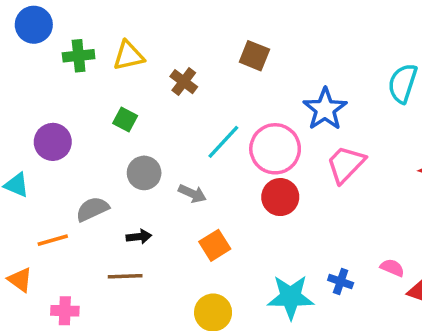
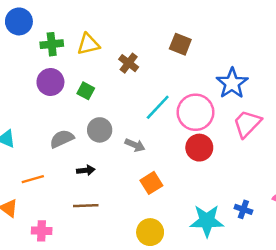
purple circle: (53, 142) -> (50, 82), moved
gray semicircle: (92, 209) -> (62, 139), moved
black arrow: (139, 237) -> (86, 170), moved

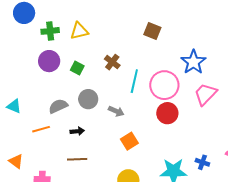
brown cross: (129, 63) -> (112, 62), moved
cyan line: (158, 107) -> (134, 81), turned -30
orange line: (33, 179) -> (41, 129), moved

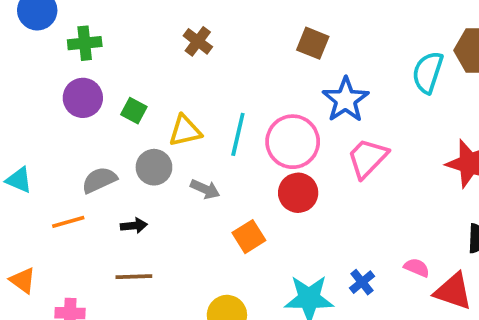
yellow triangle: (79, 31) -> (185, 131), moved
brown square: (152, 31) -> (313, 43), moved
brown cross: (112, 62) -> (198, 41), moved
orange square: (129, 141) -> (249, 237), moved
blue cross: (202, 162) -> (362, 282), turned 32

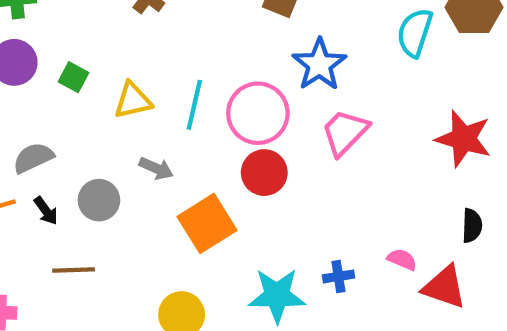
gray circle: (154, 167) -> (99, 200), moved
black arrow: (134, 226) -> (46, 211), moved, turned 60
orange square: (249, 237) -> (207, 223), size x1.5
blue cross: (362, 282) -> (338, 276), turned 30

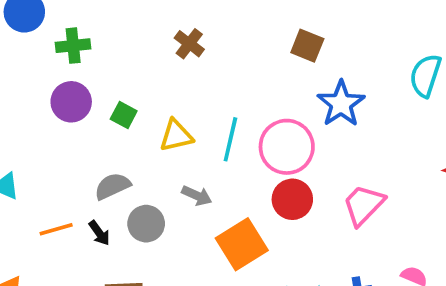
pink trapezoid: (345, 132) -> (364, 205), moved
gray semicircle: (33, 158) -> (112, 186), moved

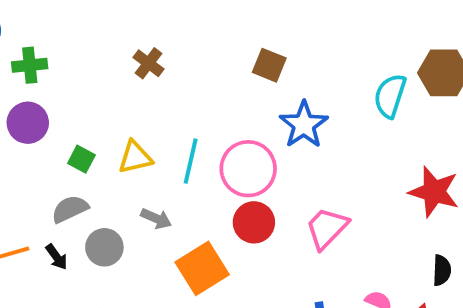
green square: (124, 115) -> (81, 159), moved

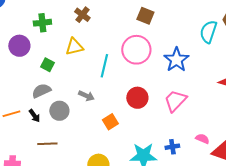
green cross: (30, 65) -> (42, 23), moved
blue star: (304, 125) -> (176, 60), moved
yellow triangle: (135, 157) -> (74, 47), moved
pink circle: (248, 169) -> (136, 50), moved
orange square: (202, 268) -> (110, 122), size x0.6

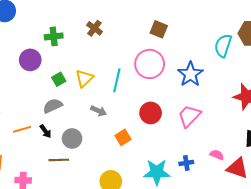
yellow triangle: (74, 47) -> (84, 78), moved, turned -30
green square: (47, 65) -> (59, 79), turned 32
gray circle: (59, 111) -> (72, 138), moved

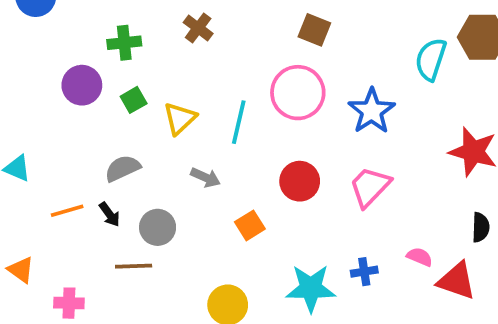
green square: (59, 79) -> (134, 100), moved

